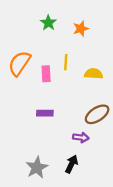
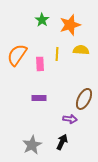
orange star: (81, 29) -> (70, 25), size x1.5
yellow semicircle: (94, 74) -> (81, 50), moved
brown ellipse: (97, 114) -> (84, 99), turned -30

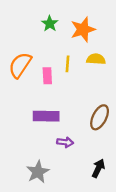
purple rectangle: (39, 98) -> (46, 116), size x1.5
purple arrow: (70, 119) -> (65, 142), moved
black arrow: (62, 142) -> (98, 168), moved

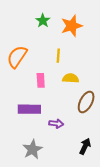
yellow semicircle: (96, 59) -> (71, 78), moved
pink rectangle: (47, 76) -> (41, 80), moved
purple rectangle: (46, 116) -> (29, 109), moved

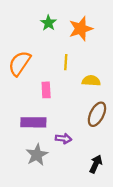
yellow semicircle: (71, 78) -> (91, 81), moved
gray star: (32, 149) -> (37, 155), moved

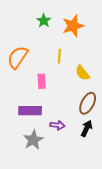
yellow semicircle: (91, 81) -> (82, 73), turned -133
black arrow: (96, 164) -> (87, 128), moved

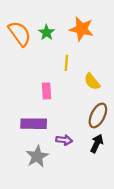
green star: (44, 21) -> (46, 32), moved
orange star: (73, 26) -> (82, 29), turned 30
orange semicircle: (18, 57) -> (20, 34), moved, turned 110

